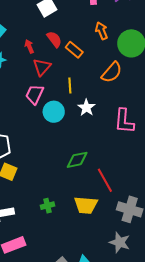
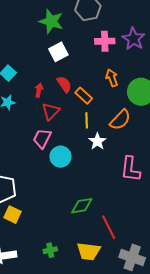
red arrow: (29, 46) -> (39, 90), turned 32
yellow line: (70, 85) -> (87, 120), moved
white star: (86, 108) -> (97, 141), moved

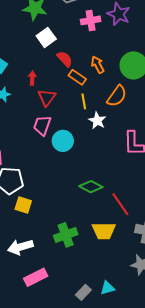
orange arrow: (112, 78) -> (98, 65), moved
red semicircle: (64, 84) -> (65, 59), moved
green diamond: (82, 206) -> (91, 187), turned 45
green cross: (50, 250) -> (66, 235), size x1.6

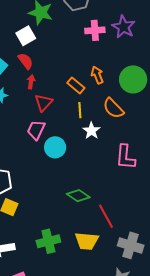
white square: (46, 37) -> (26, 36), moved
red semicircle: (65, 59) -> (26, 61), moved
orange semicircle: (117, 96) -> (113, 108), turned 95

